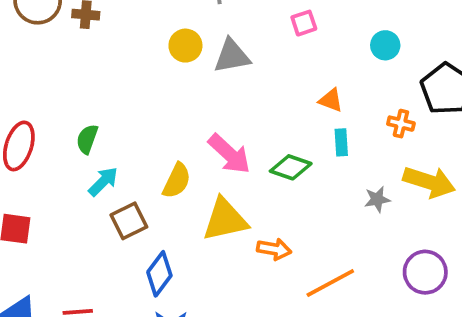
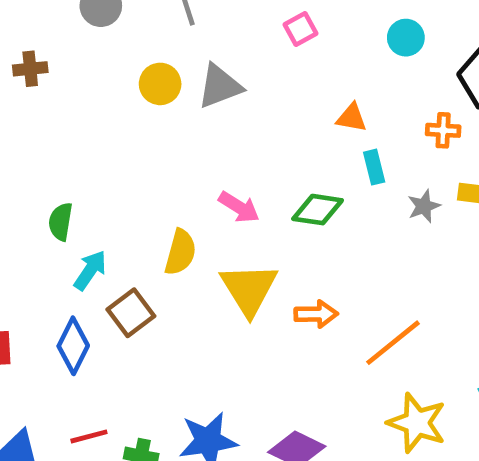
pink arrow: (229, 154) -> (239, 207), size x0.7
gray star: (377, 199) -> (424, 206), moved
yellow triangle: (225, 220) -> (249, 289), turned -39
blue diamond: (159, 274) -> (73, 346), moved

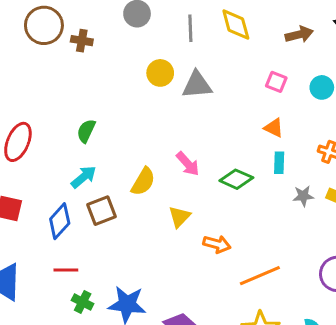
pink square: (300, 29) -> (276, 82), moved, turned 35
green semicircle: (61, 222) -> (86, 131), moved
yellow triangle: (249, 289) -> (179, 217), size x0.6
red line: (89, 436) -> (66, 270), moved

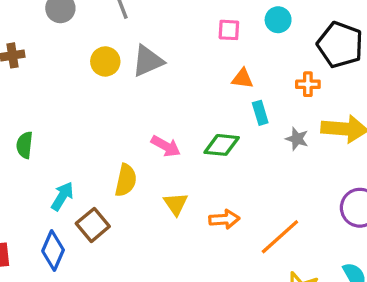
green semicircle: (86, 131) -> (25, 145), moved
gray star: (303, 196) -> (297, 139), turned -30

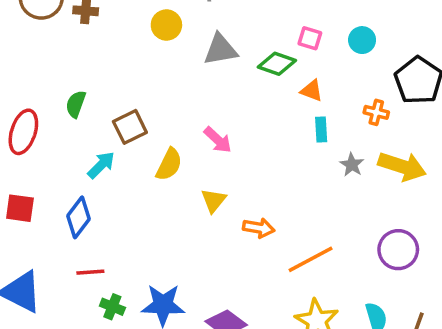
yellow circle: (105, 61) -> (166, 25), moved
green diamond: (222, 145) -> (277, 64), moved
brown square: (93, 225) -> (130, 127), moved

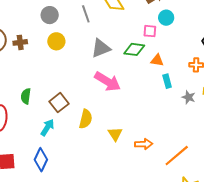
yellow circle: (166, 25) -> (56, 41), moved
cyan circle: (362, 40) -> (166, 18), moved
pink arrow: (218, 140) -> (108, 82), moved, size x1.5

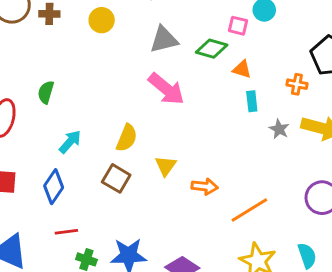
brown square: (59, 103) -> (116, 178), moved, turned -30

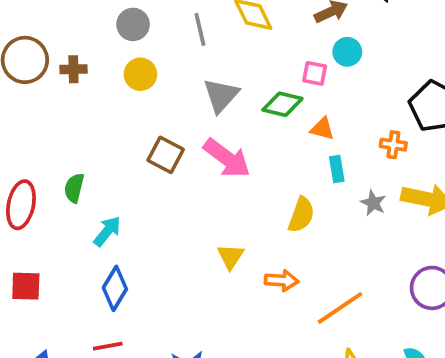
gray triangle: (164, 40) -> (221, 95), turned -32
green semicircle: (46, 92) -> (74, 188), moved
yellow semicircle: (127, 138) -> (301, 215), moved
brown square: (116, 178) -> (166, 155), moved
blue diamond: (54, 187) -> (115, 288), moved

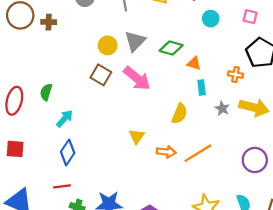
pink square: (315, 73) -> (250, 17), moved
yellow circle: (140, 74) -> (108, 45), moved
orange line: (340, 308) -> (198, 153), moved

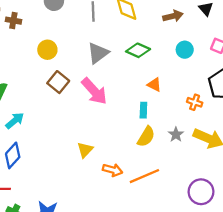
cyan circle: (211, 19) -> (185, 50), moved
yellow circle: (108, 45) -> (47, 50), moved
green diamond: (171, 48) -> (138, 50), moved
cyan rectangle: (202, 87) -> (143, 110), moved
yellow semicircle: (180, 114) -> (146, 137), moved

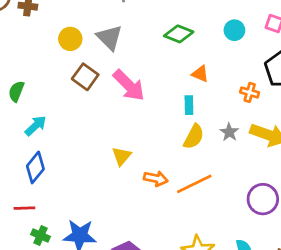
gray triangle: (98, 53) -> (110, 38), moved, turned -35

